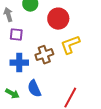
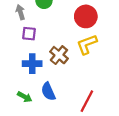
red circle: (58, 19) -> (86, 16), moved
brown cross: (44, 55) -> (59, 55), turned -30

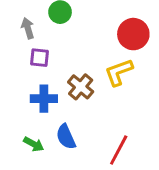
red circle: (86, 16) -> (133, 34), moved

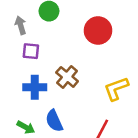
red circle: (133, 34) -> (98, 30), moved
yellow L-shape: (119, 72) -> (116, 89), moved

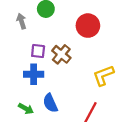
purple square: (31, 51) -> (38, 51), moved
brown cross: (67, 77) -> (61, 54), moved

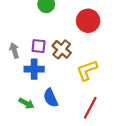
gray arrow: (21, 21) -> (14, 50), moved
yellow L-shape: (103, 75) -> (87, 70), moved

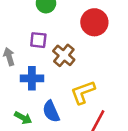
purple square: (39, 46) -> (38, 40), moved
yellow L-shape: (87, 70) -> (83, 92), moved

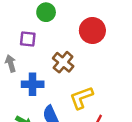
purple square: (38, 40) -> (28, 39), moved

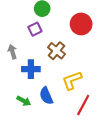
purple square: (28, 39) -> (35, 29), moved, turned -32

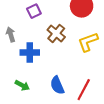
yellow L-shape: (72, 80) -> (88, 42), moved
blue semicircle: (46, 96) -> (57, 85), moved

